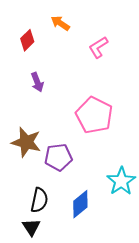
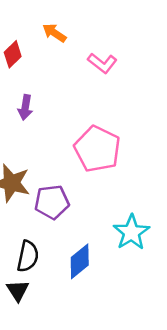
pink L-shape: (98, 47) -> (102, 63), turned -110
purple arrow: (37, 82) -> (25, 107), turned 30

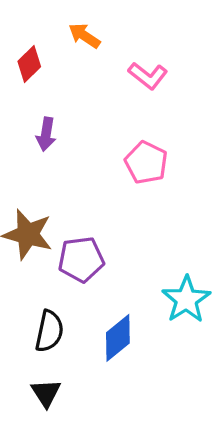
pink pentagon: (97, 149) -> (146, 163), moved, size x0.7
black triangle: (18, 290) -> (46, 393), moved

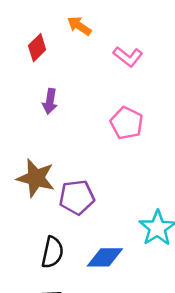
blue diamond: (118, 338) -> (105, 257), turned 39

